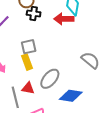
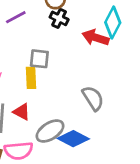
gray semicircle: (90, 60) -> (93, 98), moved
gray ellipse: (50, 79) -> (50, 131), moved

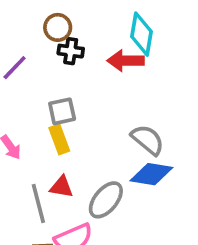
blue diamond: (73, 139) -> (151, 174), moved

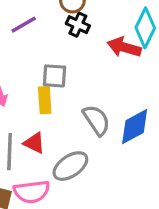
gray semicircle: (148, 140) -> (96, 120), moved
blue diamond: (151, 174) -> (135, 127), moved, turned -54

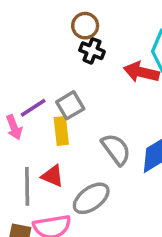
purple line: (24, 25) -> (33, 108), moved
gray square: (55, 76) -> (70, 105), turned -32

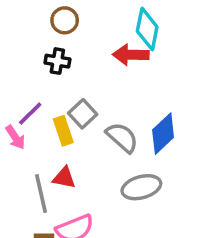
black cross: (92, 51) -> (57, 61), moved
gray square: (70, 105) -> (83, 114), moved
gray ellipse: (91, 198) -> (141, 187), moved, turned 33

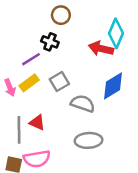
purple line: (30, 114) -> (31, 59), moved
yellow rectangle: (63, 131) -> (29, 83), moved, turned 60
blue diamond: (163, 134) -> (113, 86), moved
gray semicircle: (122, 137) -> (83, 104), turned -35

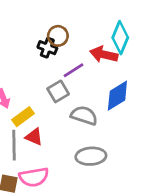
brown circle: (61, 15) -> (58, 36), moved
purple line: (31, 59) -> (73, 70), moved
yellow rectangle: (29, 83) -> (23, 117), moved

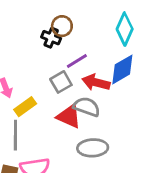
red arrow: (104, 54) -> (96, 82), moved
blue diamond: (117, 96) -> (122, 69), moved
red triangle: (34, 137) -> (69, 116), moved, size x1.4

